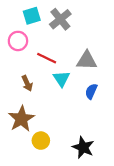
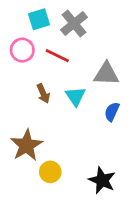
red line: (47, 58) -> (57, 56), moved
brown arrow: (27, 83) -> (43, 93), moved

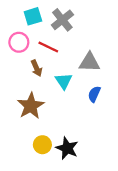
brown arrow: (43, 93) -> (37, 68), moved
brown star: (26, 145) -> (31, 106), moved
black star: (102, 180) -> (67, 148), moved

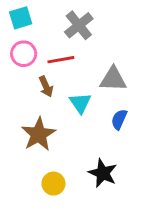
cyan square: (33, 16) -> (21, 18), moved
red line: (48, 47) -> (61, 60), turned -36
black star: (67, 148) -> (103, 173), moved

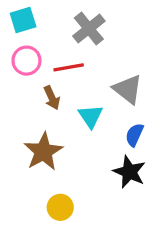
gray triangle: (113, 79) -> (128, 89), turned 36
black star: (103, 173) -> (129, 172), moved

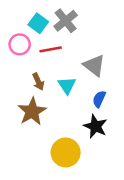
cyan square: (23, 20) -> (38, 23), moved, turned -36
brown arrow: (52, 98) -> (38, 82), moved
yellow circle: (60, 207) -> (66, 152), moved, size x1.5

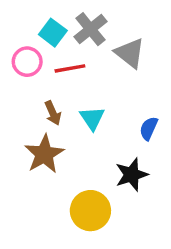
gray triangle: (94, 65) -> (130, 53), moved
blue semicircle: (99, 99) -> (149, 128), moved
black star: (95, 126) -> (132, 175), turned 30

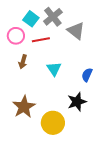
brown arrow: (53, 113) -> (23, 62), moved, turned 40
brown star: (44, 154) -> (24, 107), moved

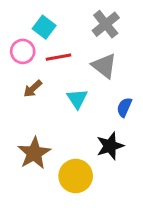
gray cross: (53, 17) -> (106, 24), moved
gray triangle: (76, 31) -> (104, 66), moved
brown arrow: (23, 62) -> (33, 89), turned 32

